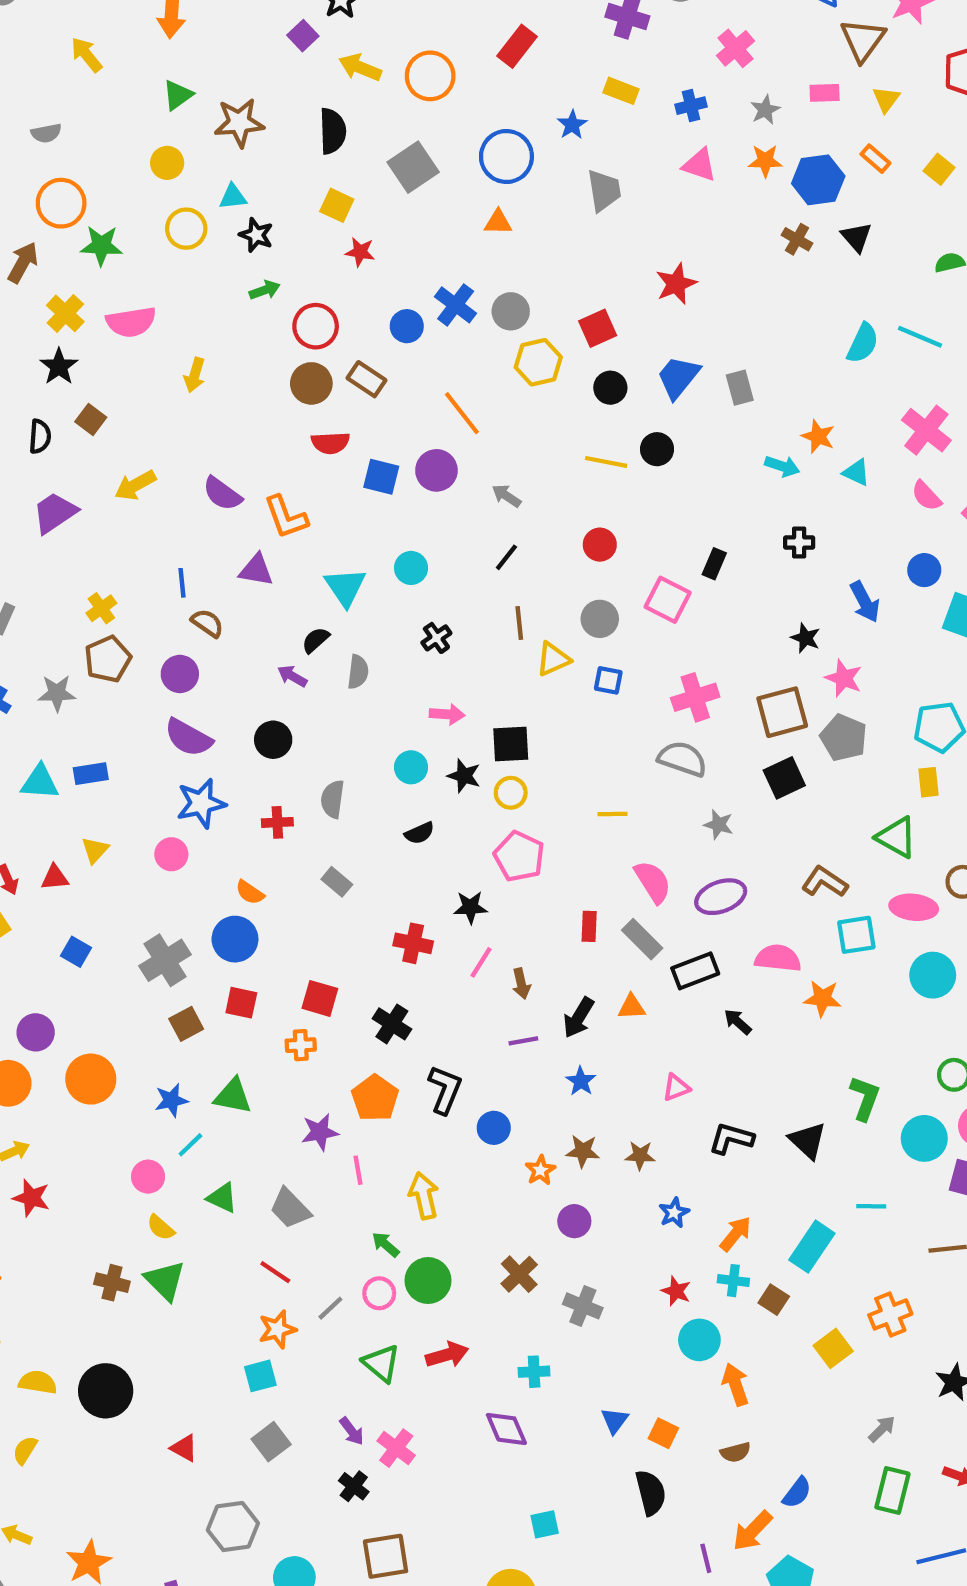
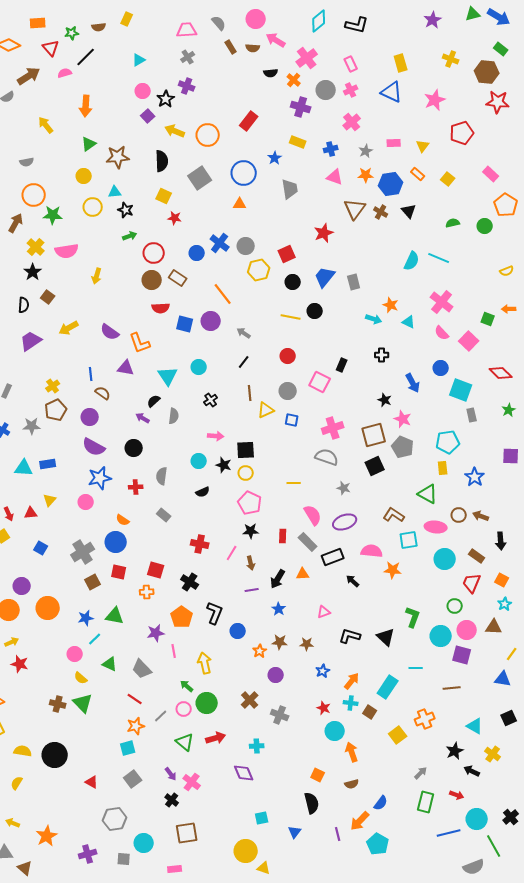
brown triangle: (863, 40) -> (355, 209), moved
black star: (470, 907) -> (251, 531), moved
blue triangle: (615, 1421) -> (295, 832), moved

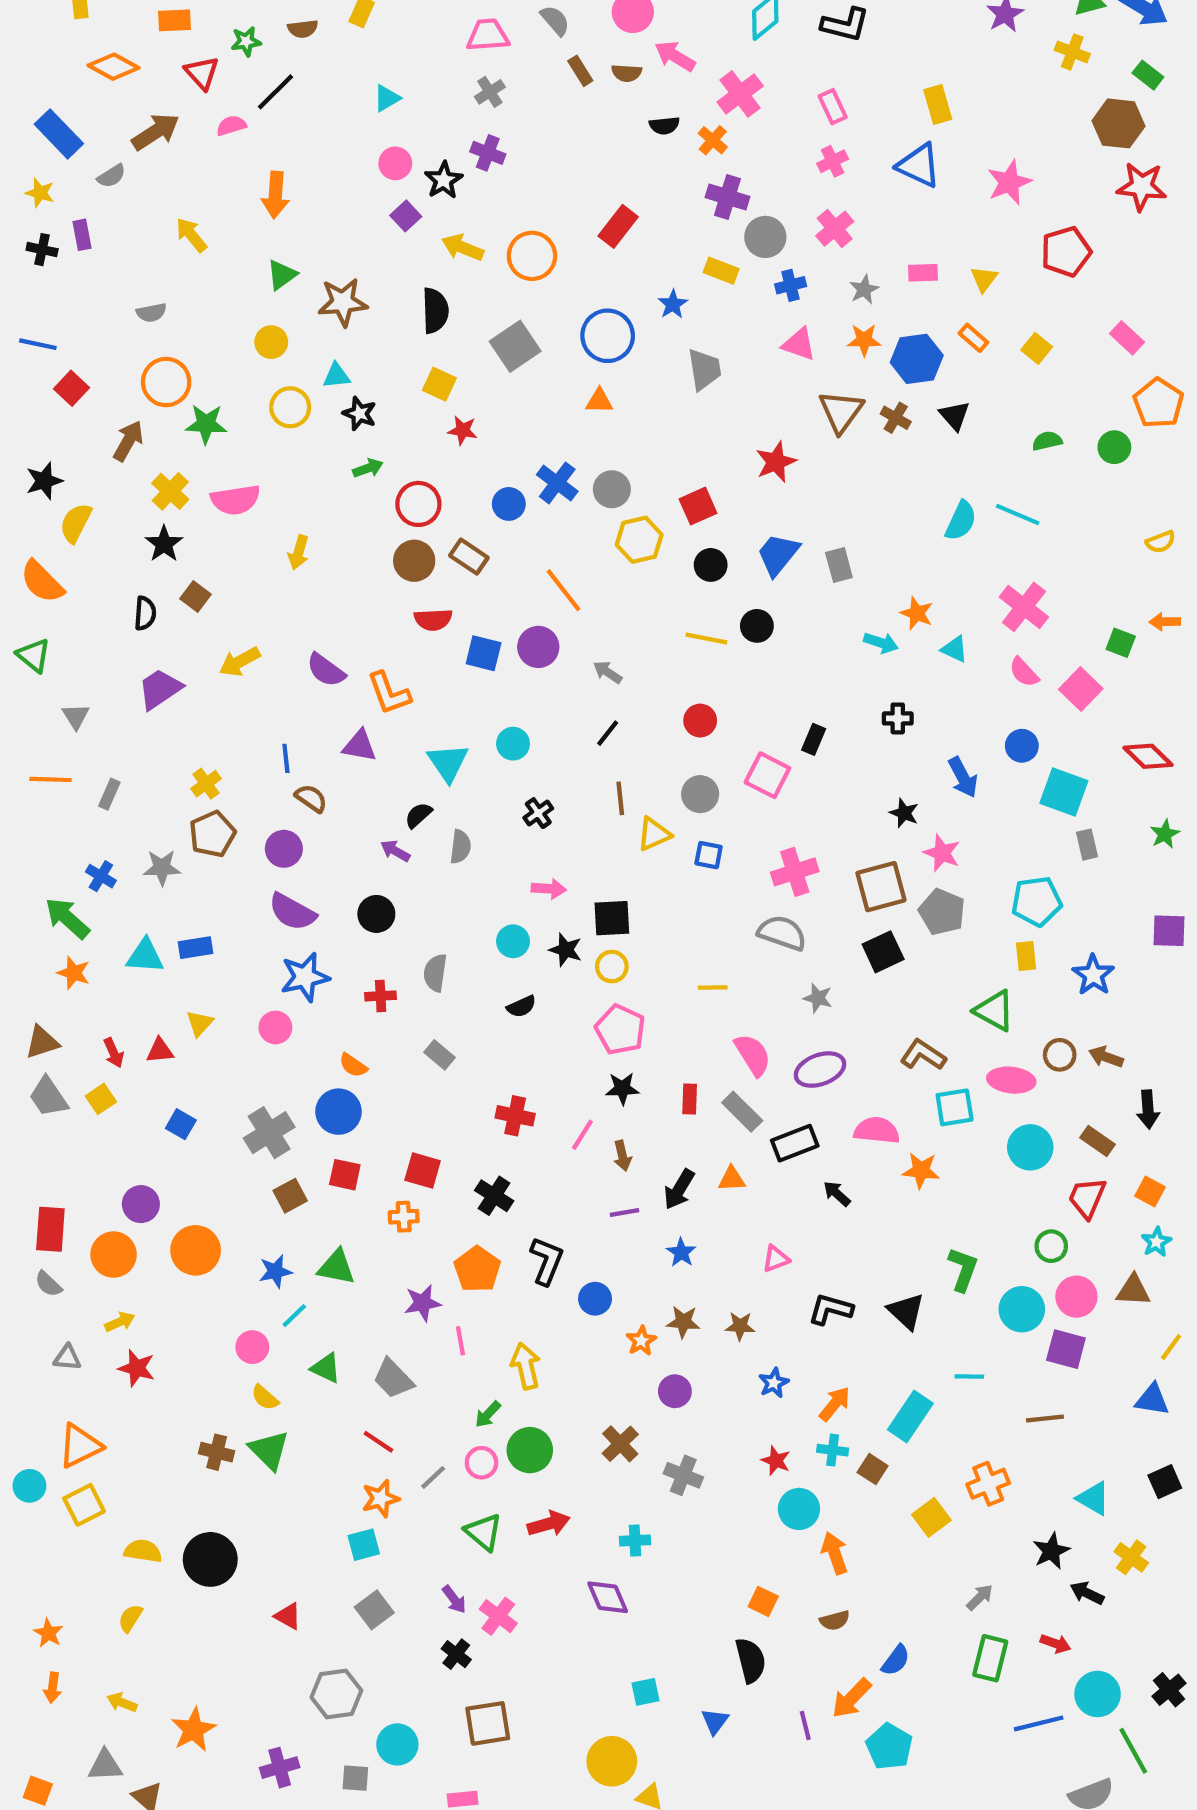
yellow cross: (451, 59) -> (1072, 52), moved
gray circle: (326, 90) -> (765, 237), moved
green arrow: (187, 686) -> (488, 1414), turned -88

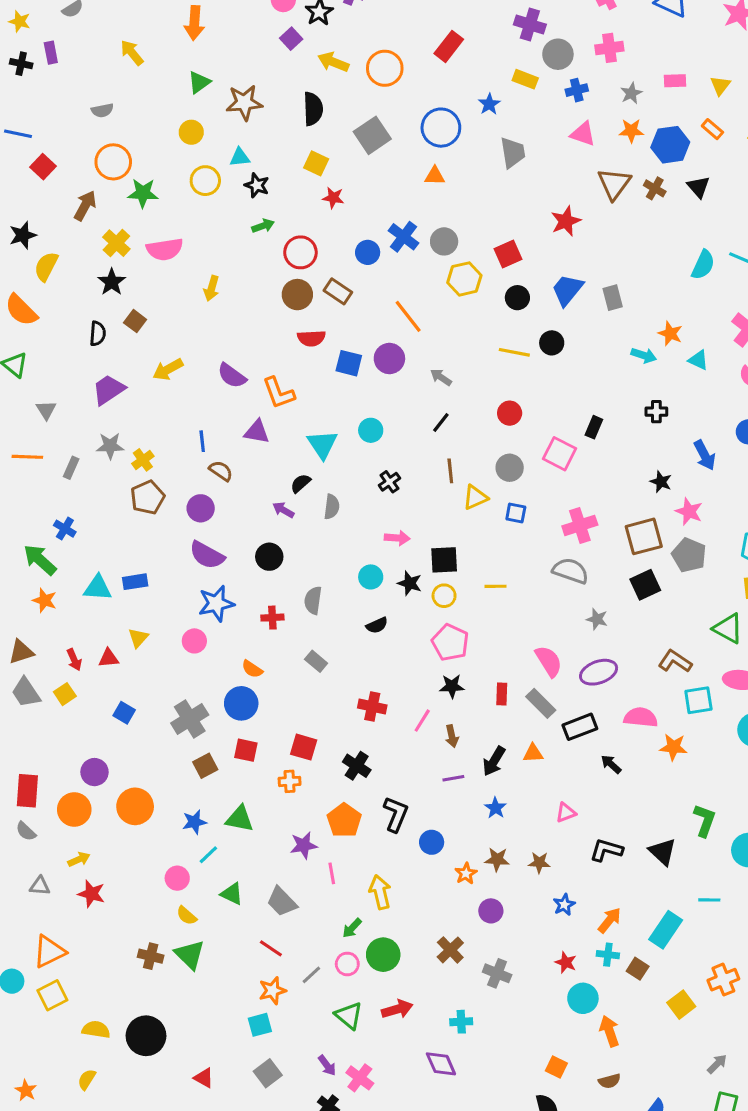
pink cross: (835, 229) -> (609, 48), turned 32
gray star: (162, 868) -> (110, 446), moved
yellow line: (713, 988) -> (496, 586), moved

